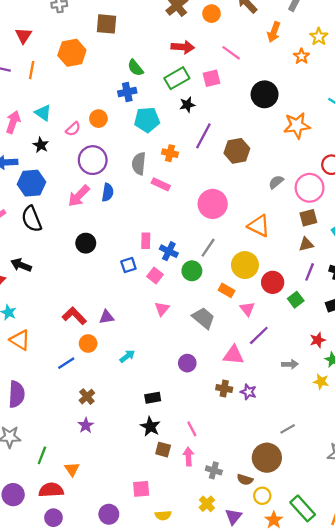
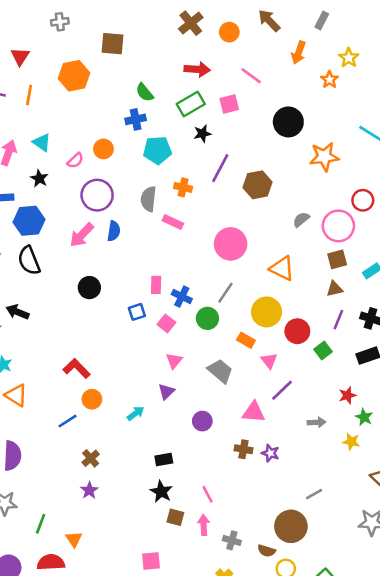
purple triangle: (107, 317) -> (166, 392), moved, turned -35

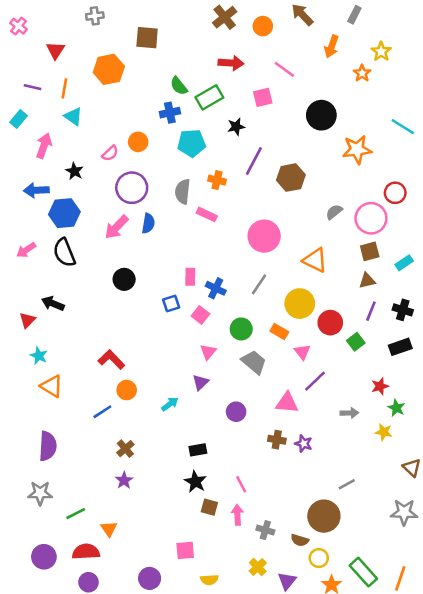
green rectangle: (191, 104) -> (209, 97), moved
cyan triangle: (42, 142) -> (73, 116), moved
green circle: (207, 318) -> (241, 329), moved
green line: (41, 524) -> (76, 514), turned 42

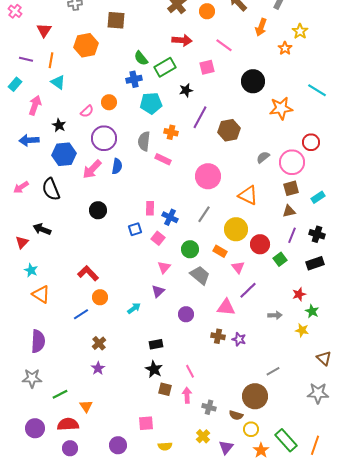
blue hexagon: (64, 213) -> (64, 154), moved

